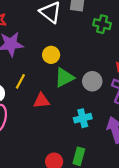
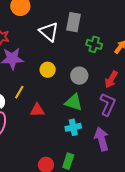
green triangle: (64, 77) -> (74, 102), moved, turned 42
gray circle: (92, 81) -> (79, 76), moved

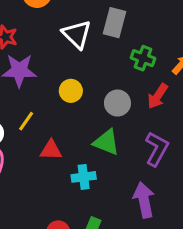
red arrow: (111, 79) -> (158, 96), moved
cyan cross: (73, 127) -> (84, 177), moved

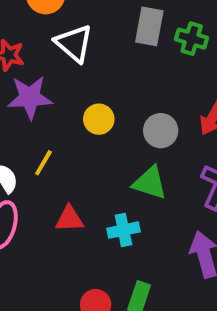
white triangle: (77, 34) -> (74, 43), moved
green cross: (143, 58) -> (192, 39), moved
red triangle: (51, 150) -> (69, 219), moved

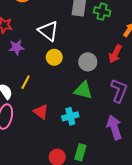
white triangle: (74, 43) -> (48, 31), moved
purple star: (30, 97) -> (16, 47), size x0.7
red triangle: (69, 219) -> (41, 112), turned 42

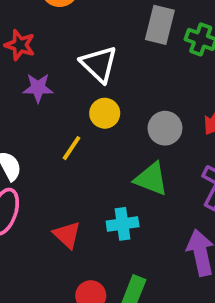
yellow line: (26, 82) -> (72, 148), moved
red triangle: (41, 112) -> (67, 235), moved

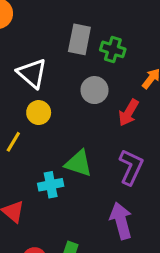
gray circle: (165, 128) -> (95, 90), moved
cyan cross: (123, 224) -> (51, 185), moved

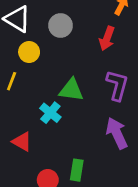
gray circle: (95, 90) -> (61, 25), moved
cyan cross: (51, 185) -> (50, 113), turned -30

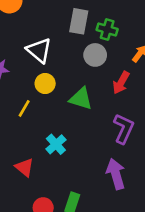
gray circle: (61, 25) -> (95, 55), moved
green triangle: (71, 90) -> (81, 99), moved

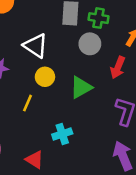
green triangle: (81, 99) -> (81, 87), turned -40
cyan cross: (56, 144) -> (62, 134), turned 30

